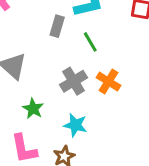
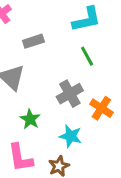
gray rectangle: (57, 26) -> (33, 41), moved, turned 54
orange cross: (108, 82) -> (101, 108), moved

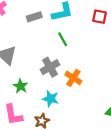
gray rectangle: (33, 41) -> (34, 17), moved

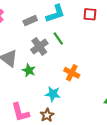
gray cross: (50, 67) -> (39, 46), moved
green star: (20, 86) -> (29, 70), moved

